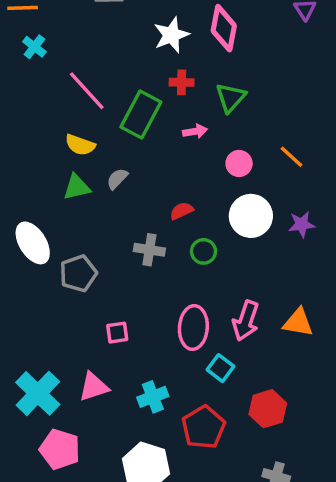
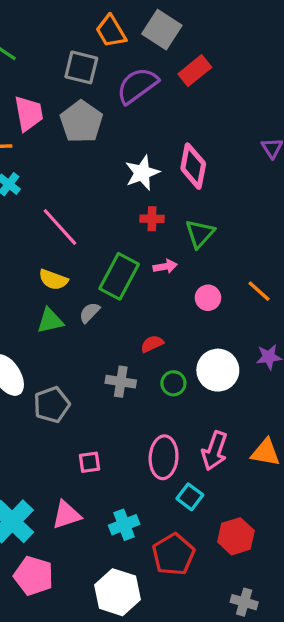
green rectangle: (141, 114) -> (119, 276), moved
white circle: (251, 216) -> (218, 370), moved

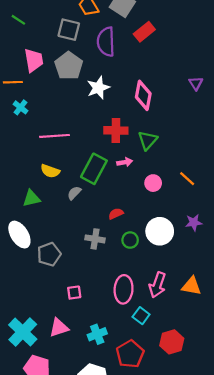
purple semicircle: (137, 86) -> (106, 42), turned -56
white star: (142, 173) -> (98, 88), moved
red cross: (152, 219) -> (116, 130), size x1.5
pink line: (60, 227) -> (54, 136), turned -52
green triangle: (50, 321) -> (31, 198), moved

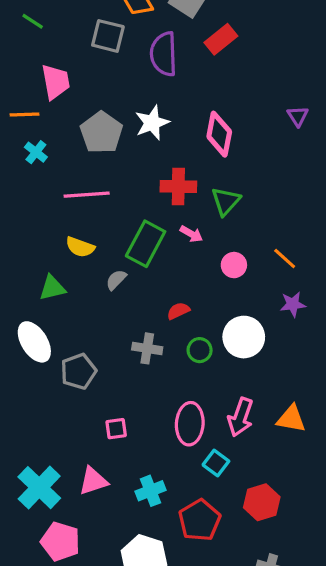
gray pentagon: (69, 66) -> (101, 132), moved
pink arrow: (125, 162) -> (191, 234), turned 40
purple star: (194, 222) -> (293, 304), moved

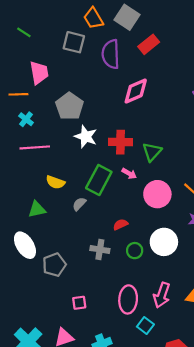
white star: (152, 123) -> (86, 137), moved, turned -30
pink diamond: (219, 134) -> (136, 91), moved, turned 56
pink line: (87, 195) -> (35, 147), moved
pink circle: (234, 265) -> (157, 194), size x1.6

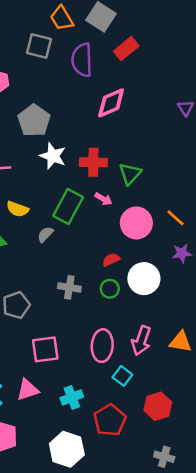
red semicircle: (120, 225) -> (111, 260), moved
pink square: (79, 303) -> (45, 349), size x1.6

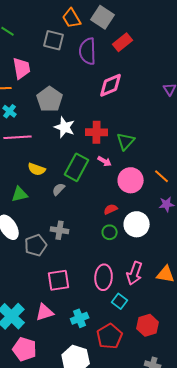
gray cross: (69, 287) -> (60, 230), moved

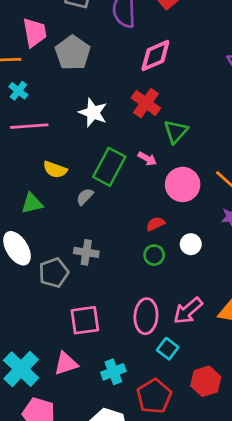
gray pentagon: (50, 99) -> (73, 53), moved
red cross: (97, 132) -> (146, 103), moved, turned 35
white circle: (137, 224) -> (191, 244), size x0.6
pink arrow: (135, 273) -> (188, 311), turned 30

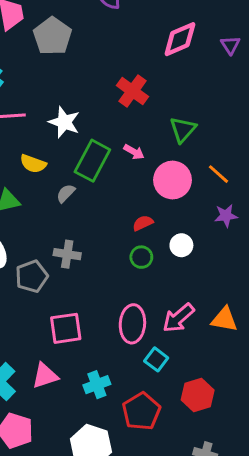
pink diamond: (155, 56) -> (180, 39), moved
white star: (93, 113) -> (64, 122), moved
green triangle: (176, 132) -> (183, 130), moved

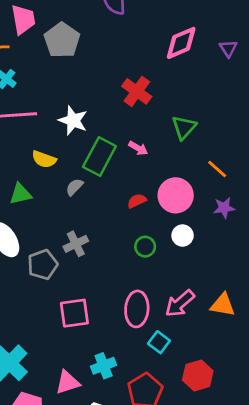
pink circle: (173, 180) -> (176, 195), moved
red semicircle: (143, 223) -> (137, 201), moved
gray cross: (67, 254) -> (76, 244), turned -35
pink triangle: (45, 376) -> (68, 382), moved

